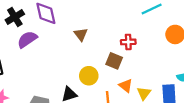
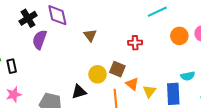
purple semicircle: (27, 39) -> (40, 40), turned -36
brown square: (114, 61) -> (117, 69), moved

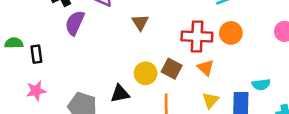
orange circle: (179, 36) -> (231, 33), moved
red cross: (135, 43) -> (197, 37), size x1.6
orange triangle: (132, 84) -> (206, 68), moved

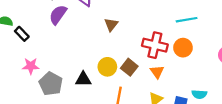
black rectangle: (36, 54) -> (22, 34), turned -48
pink star: (36, 91) -> (31, 66), moved

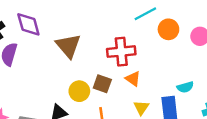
brown triangle: (111, 25) -> (68, 46), size x1.6
orange circle: (183, 48) -> (168, 29), moved

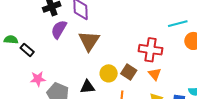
brown triangle: (68, 46) -> (89, 41), moved

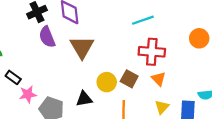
cyan line: (178, 24) -> (143, 20), moved
purple semicircle: (59, 29) -> (47, 37), turned -48
black rectangle: (27, 50) -> (13, 77), moved

